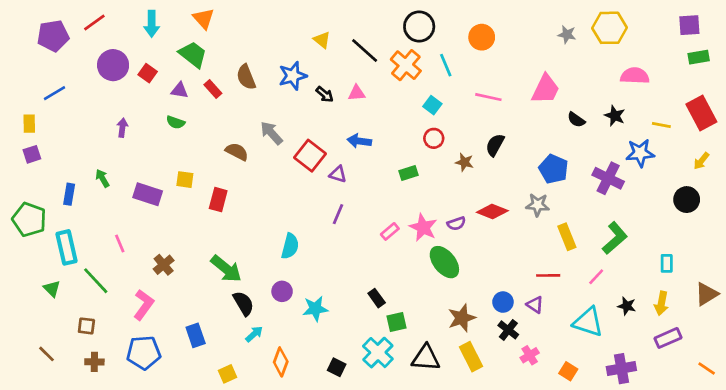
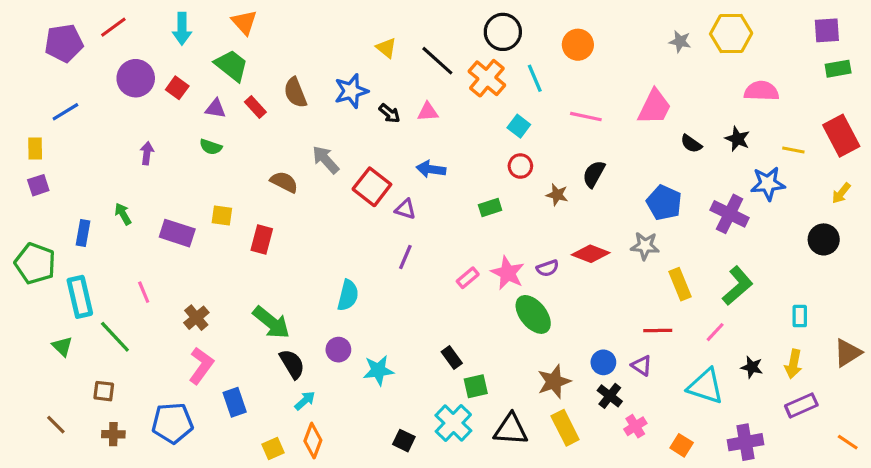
pink L-shape: (144, 305) -> (201, 366), moved
orange diamond: (281, 362) -> (313, 441), moved

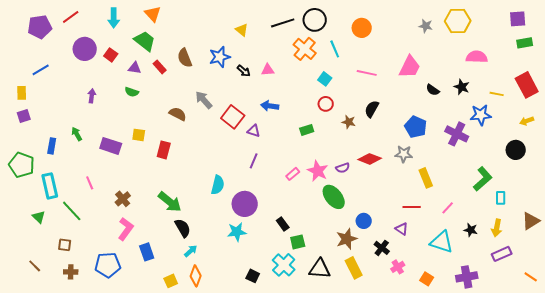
black line: (437, 61) -> (283, 23), moved, turned -60
yellow arrow: (841, 193) -> (527, 121), turned 32
green L-shape: (737, 286) -> (483, 179), moved
purple circle: (338, 350) -> (245, 204), moved, size x1.6
blue circle: (603, 362) -> (364, 221), moved

